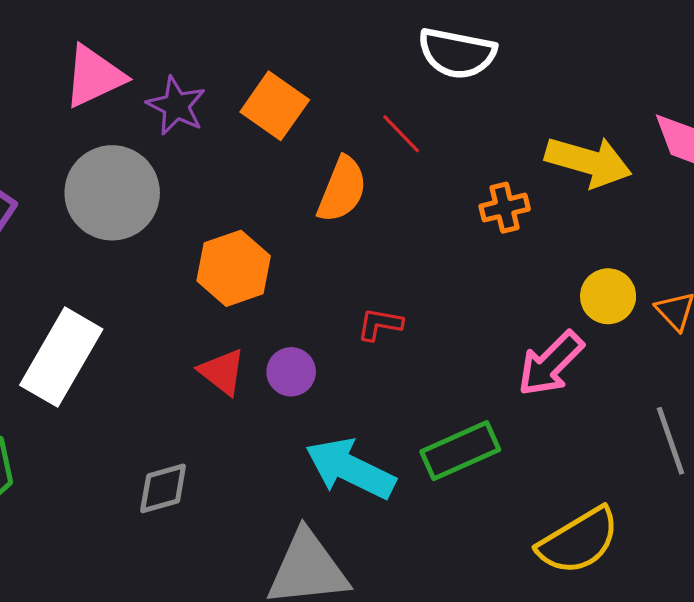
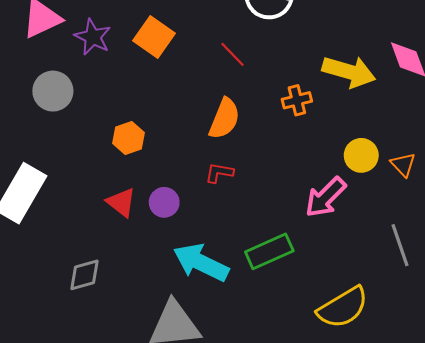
orange semicircle: (342, 190) -> (224, 119), moved
gray circle: (112, 193) -> (53, 91), size x0.7
orange hexagon: (234, 268) -> (128, 138), size x0.7

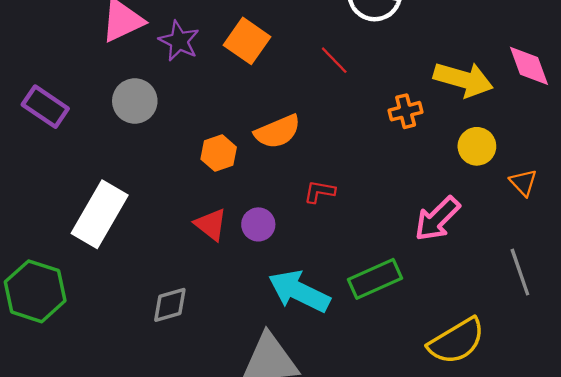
orange semicircle: (224, 119) -> (278, 132), moved, turned 45
yellow circle: (361, 155) -> (477, 146), moved

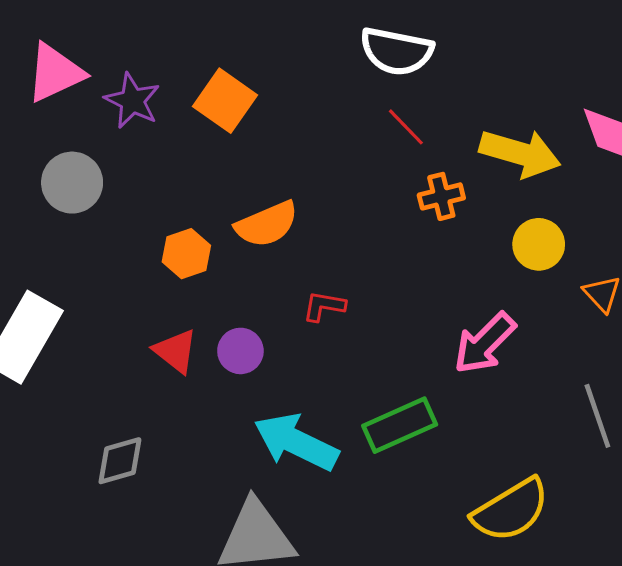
red line: (334, 60) -> (406, 127), moved

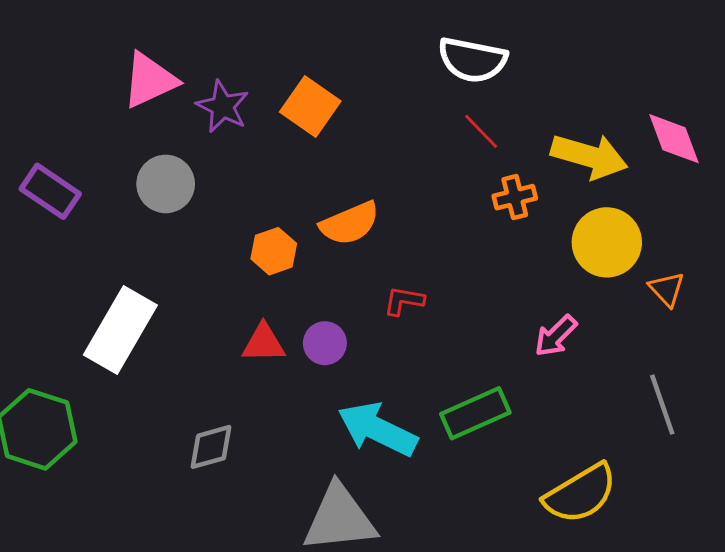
yellow circle: (539, 244) -> (607, 242), size x1.4
pink arrow: (485, 343) -> (556, 336), size x0.7
red triangle: (176, 351) -> (264, 343), turned -39

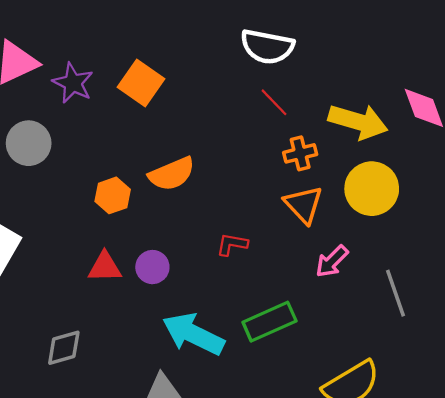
orange triangle: (667, 289) -> (304, 205), moved, size x1.4
red L-shape: (404, 301) -> (232, 244), moved
gray line: (662, 405) -> (396, 293), moved

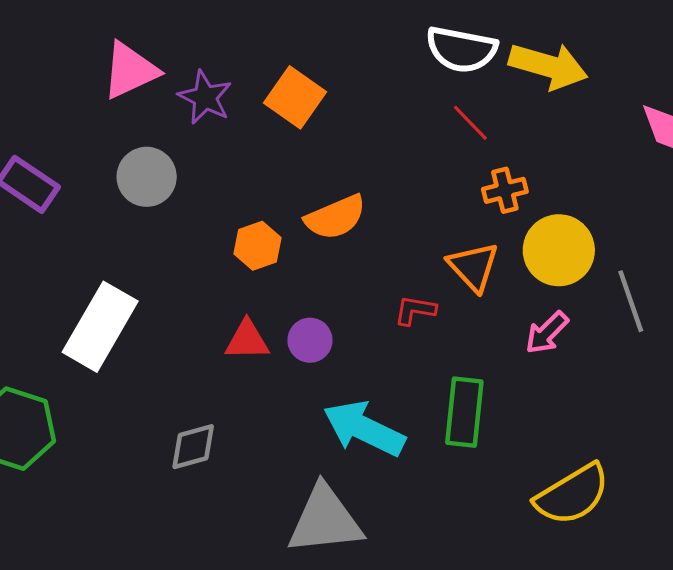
yellow arrow: (358, 122) -> (548, 66), moved
yellow circle: (372, 189) -> (559, 250), moved
orange triangle: (304, 205) -> (473, 267), moved
gray line: (396, 293) -> (631, 301), moved
green rectangle: (269, 322) -> (464, 412), turned -60

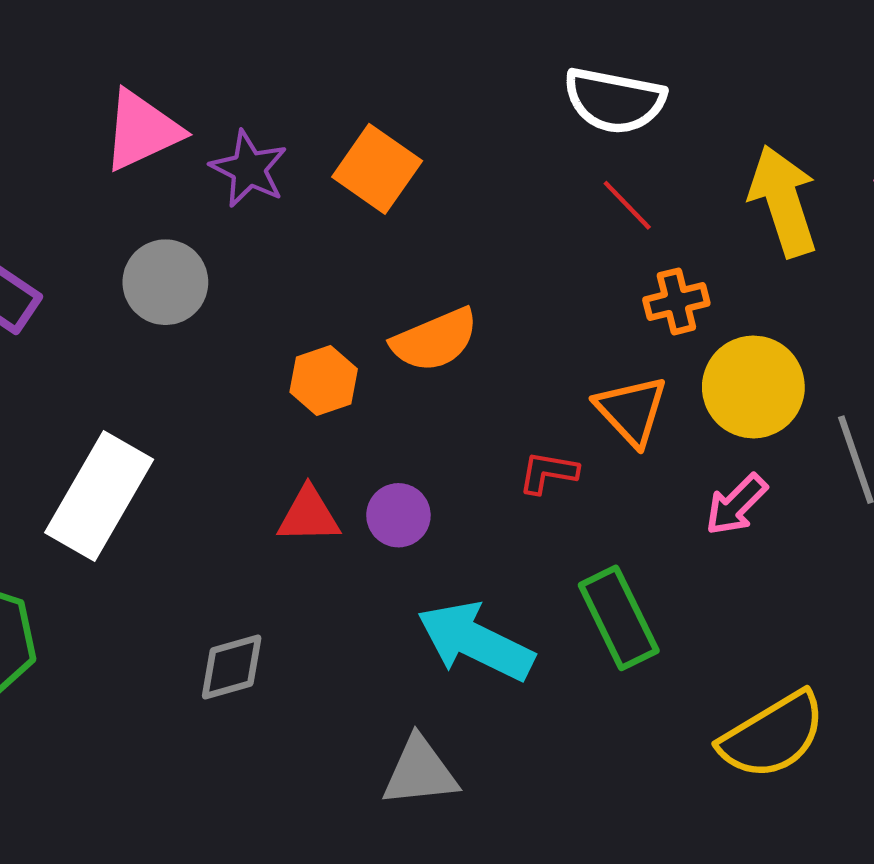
yellow arrow: (548, 66) -> (783, 201), moved, turned -124
green rectangle: (464, 412) -> (619, 618), turned -32
gray triangle: (325, 520) -> (420, 772), size x0.7

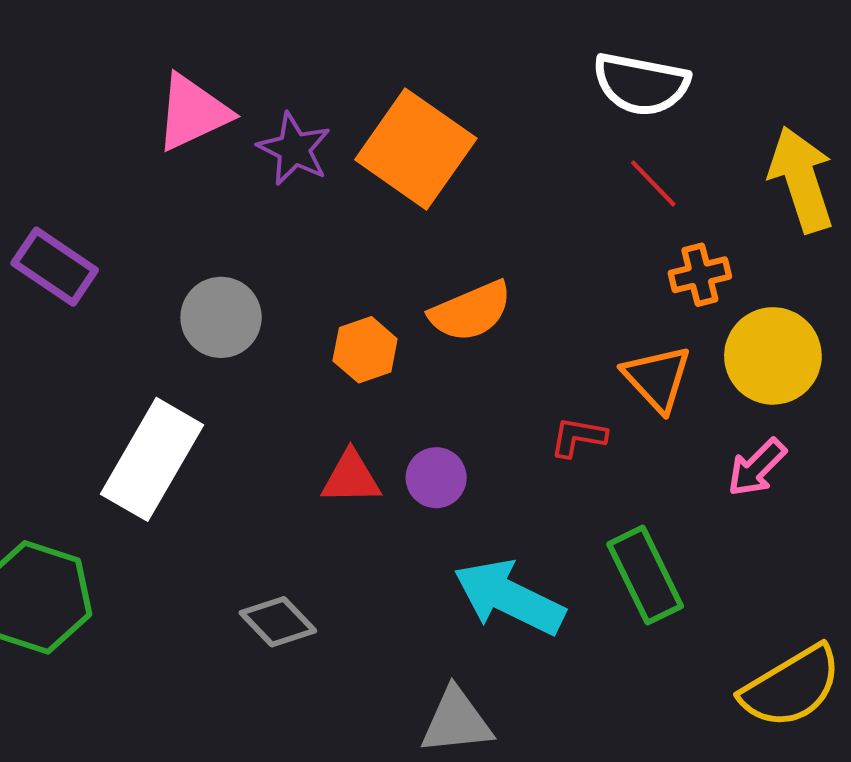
orange square: (377, 169) -> (416, 149), size x1.4
gray circle: (165, 282) -> (221, 317), moved
gray diamond: (232, 667) -> (278, 622), turned 62

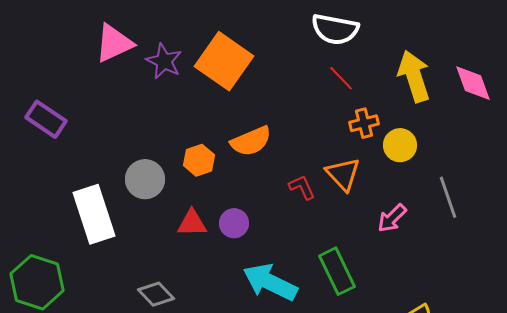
gray circle: (221, 317) -> (145, 179), moved
yellow circle: (773, 356) -> (400, 145), moved, size x0.7
red L-shape: (578, 437) -> (302, 187), moved, turned 56
white rectangle: (152, 459) -> (94, 214), turned -48

